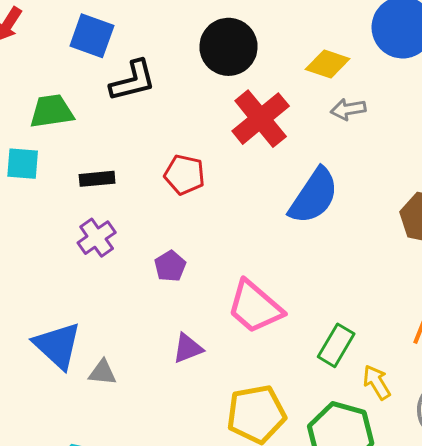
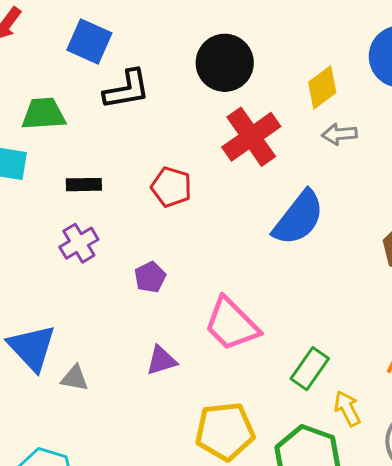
yellow diamond: (328, 64) -> (322, 87), turned -60

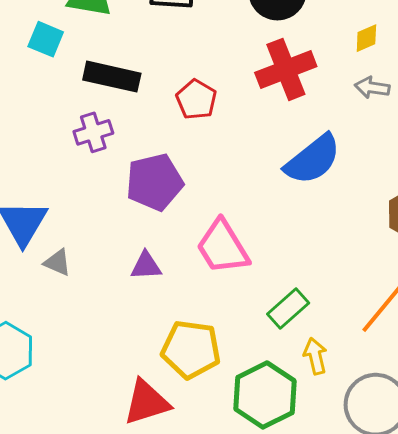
yellow diamond: (322, 87) -> (366, 38), size x0.7
black rectangle: (84, 185) -> (112, 77), size x1.6
purple pentagon: (150, 277) -> (155, 182), size x1.8

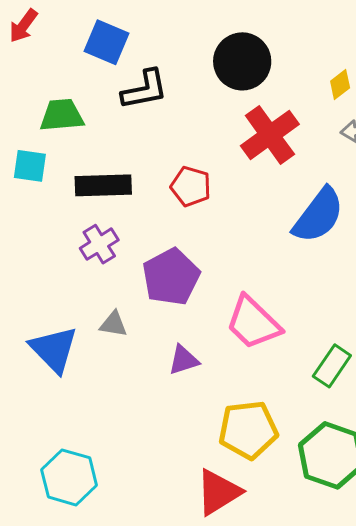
gray triangle: (57, 262) -> (114, 324), moved

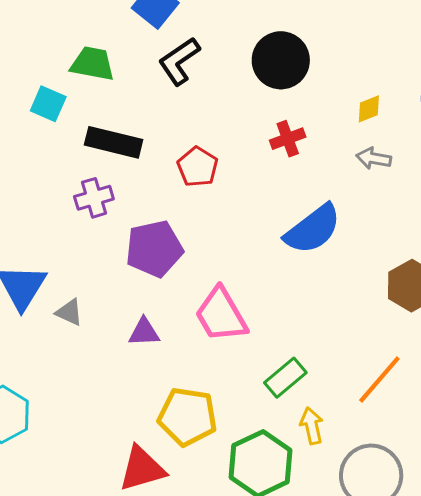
black L-shape: (145, 90) -> (179, 61), turned 141
red cross: (270, 135) -> (288, 139), size x0.6
gray triangle: (114, 324) -> (69, 312), moved

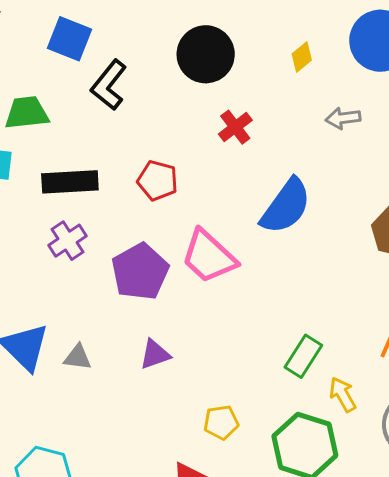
yellow diamond: (369, 109) -> (302, 57), moved
gray arrow: (374, 158) -> (343, 118), moved
pink trapezoid: (221, 315) -> (209, 257), moved
yellow pentagon: (187, 417) -> (221, 422), size x0.6

